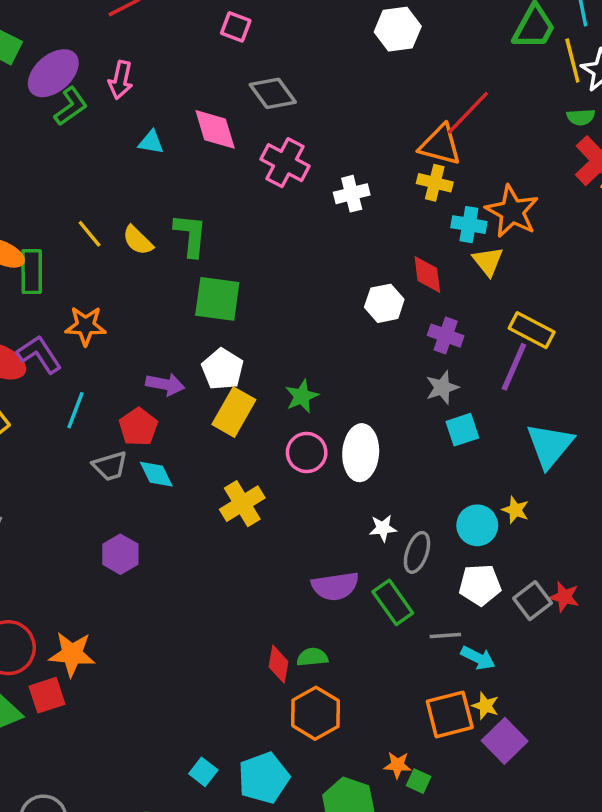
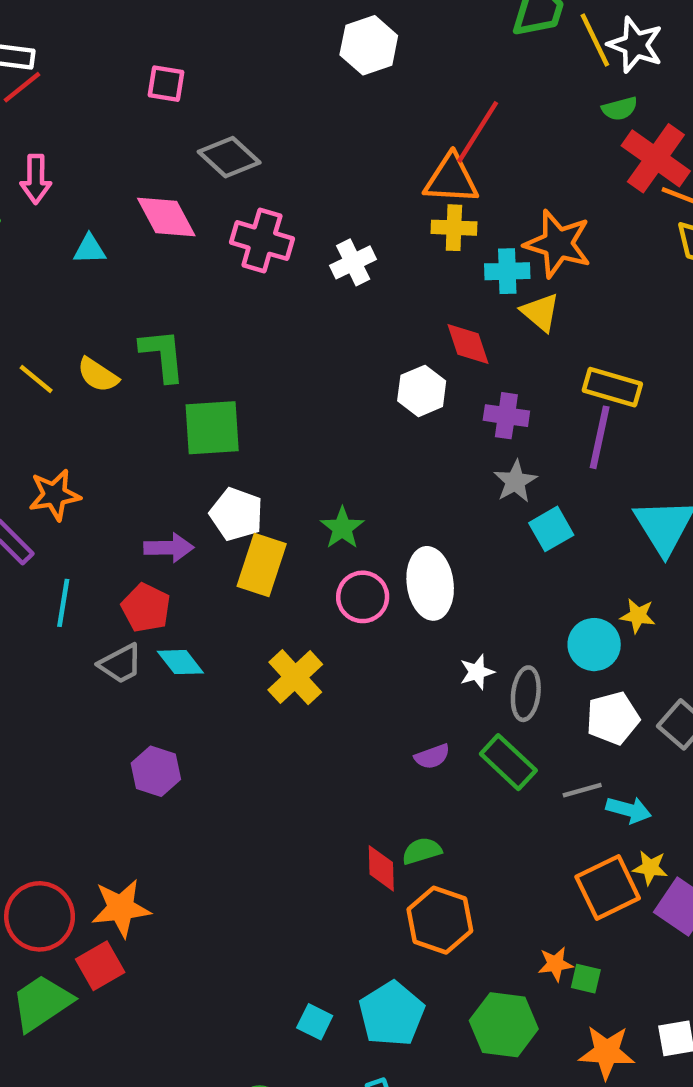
purple semicircle: (335, 586) -> (432, 757), size x0.6

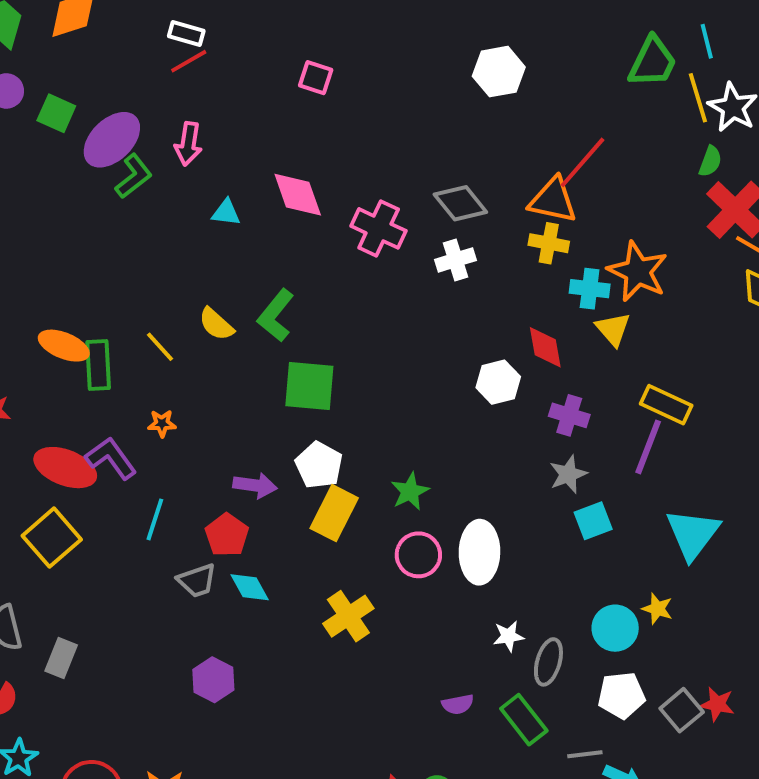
green semicircle: (620, 109) -> (710, 161), turned -64
gray diamond: (229, 157) -> (460, 203), moved
green L-shape: (163, 355) -> (276, 315), turned -144
yellow line: (36, 379) -> (160, 347), moved
orange star: (55, 495) -> (162, 423), size x0.6

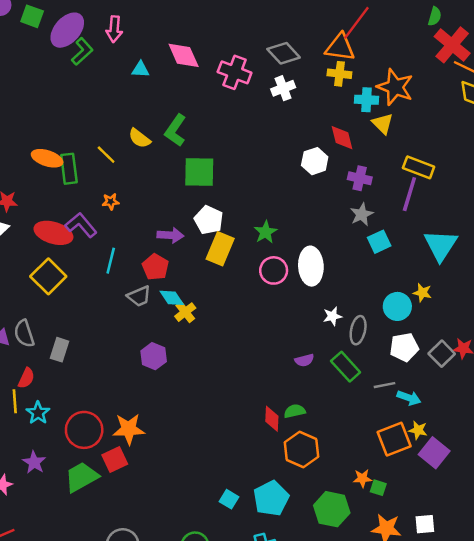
yellow cross: (348, 616) -> (185, 312), moved, size x0.7

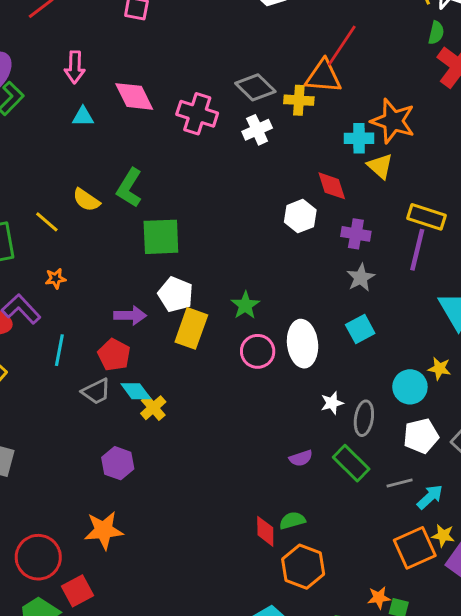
pink arrow: (114, 29) -> (75, 67), moved
yellow cross: (339, 74) -> (299, 100), moved
cyan square: (379, 242) -> (360, 329), moved
cyan arrow: (409, 398) -> (430, 497), turned -60
orange star: (129, 429) -> (104, 530), moved

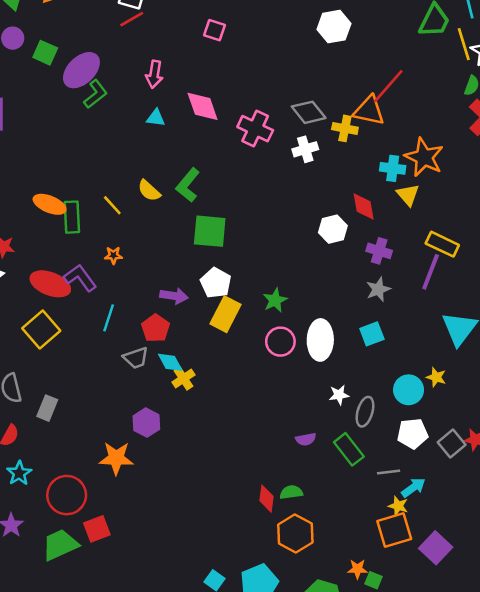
orange star: (104, 530) -> (116, 458), moved
yellow star: (443, 536) -> (398, 506), moved

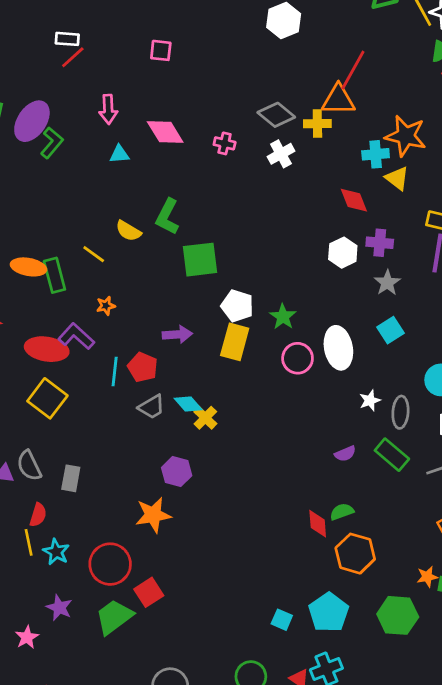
pink cross: (255, 129) -> (225, 143), size x0.6
white hexagon: (333, 229) -> (343, 253), moved
white pentagon: (216, 283) -> (237, 306), moved
red pentagon: (155, 328) -> (143, 367), moved

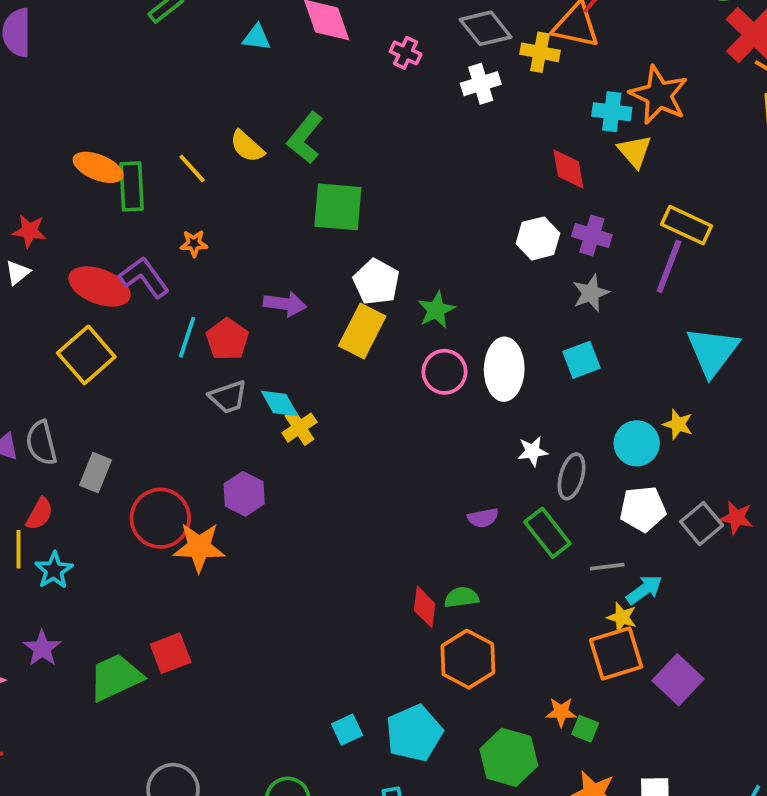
red circle: (110, 564) -> (160, 518), moved
cyan square: (282, 620) -> (347, 730), turned 30

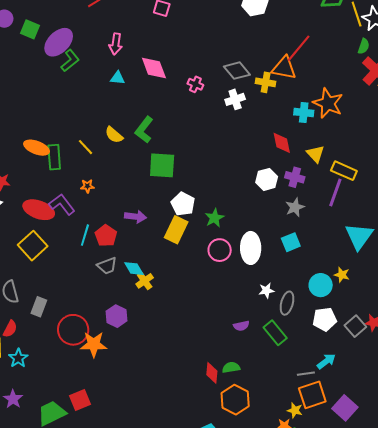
yellow triangle: (635, 151) -> (315, 154), moved
gray line: (607, 567) -> (306, 374), moved
yellow star: (622, 617) -> (295, 410), moved

